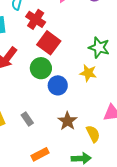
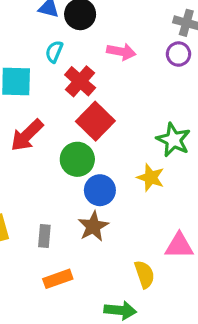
gray rectangle: (27, 119) -> (44, 236), turned 32
brown star: (67, 121) -> (93, 226), moved
orange rectangle: (40, 154) -> (58, 279), moved

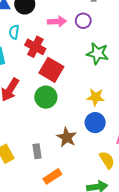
purple circle: (178, 54) -> (83, 21), moved
green star: (173, 140) -> (98, 54), moved
blue circle: (100, 190) -> (95, 123), moved

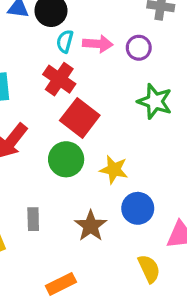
cyan semicircle: (14, 32) -> (65, 41), moved
yellow star: (96, 97) -> (114, 170), moved
gray rectangle: (37, 151) -> (33, 219), moved

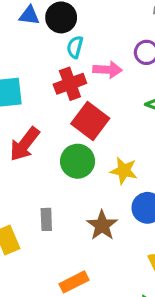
pink arrow: (98, 44) -> (107, 70), moved
red cross: (59, 79) -> (70, 84), turned 36

